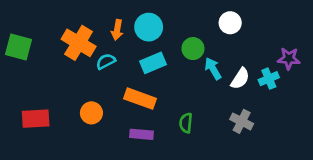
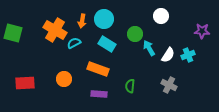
purple star: (289, 59) -> (202, 31), moved
cyan rectangle: (153, 63) -> (107, 44), turned 54

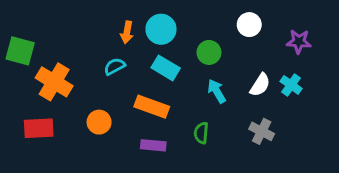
orange cross: (55, 30) -> (54, 82), moved
purple star: (202, 31) -> (299, 42), moved
cyan arrow: (149, 48) -> (217, 91), moved
cyan cross: (188, 55) -> (291, 85), turned -32

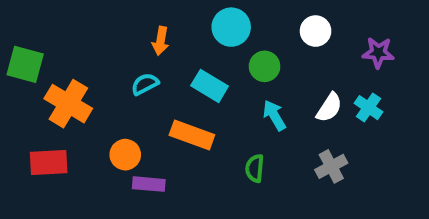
cyan circle: (161, 29) -> (231, 27), moved
gray cross: (262, 131) -> (331, 166), turned 35
purple rectangle: (153, 145) -> (149, 184), moved

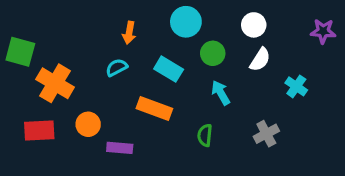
purple star: (378, 53) -> (323, 31), moved
white semicircle: (329, 108) -> (260, 60), moved
orange circle: (125, 155) -> (88, 124), moved

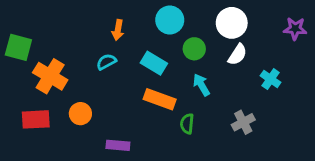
white circle: (254, 25) -> (232, 23), size x1.4
orange rectangle: (154, 109) -> (160, 99), moved
purple rectangle: (120, 148) -> (118, 145), moved

